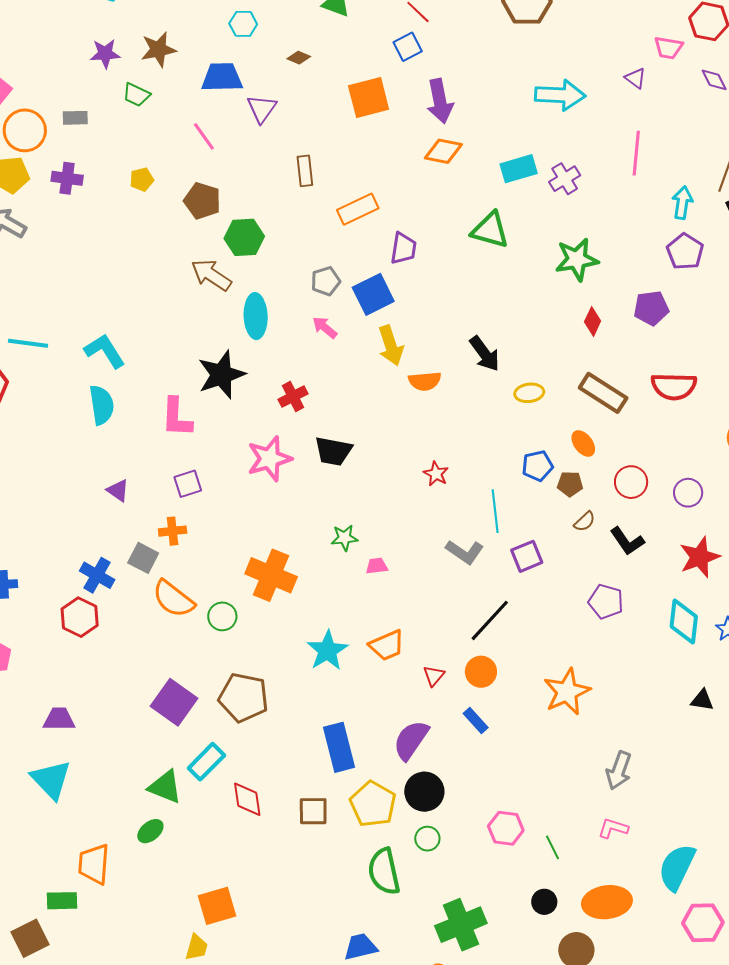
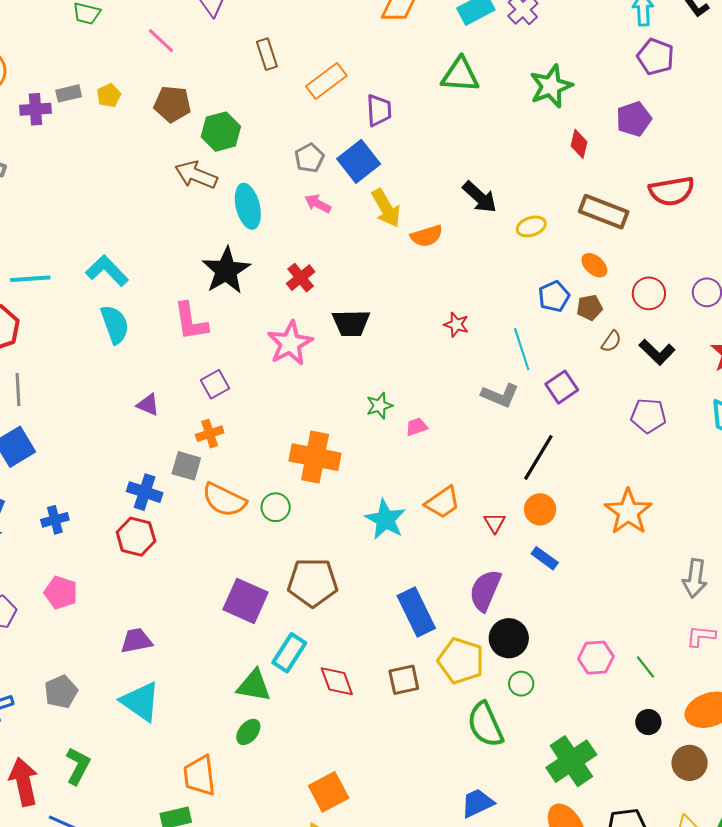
gray rectangle: (75, 118) -> (69, 93), moved

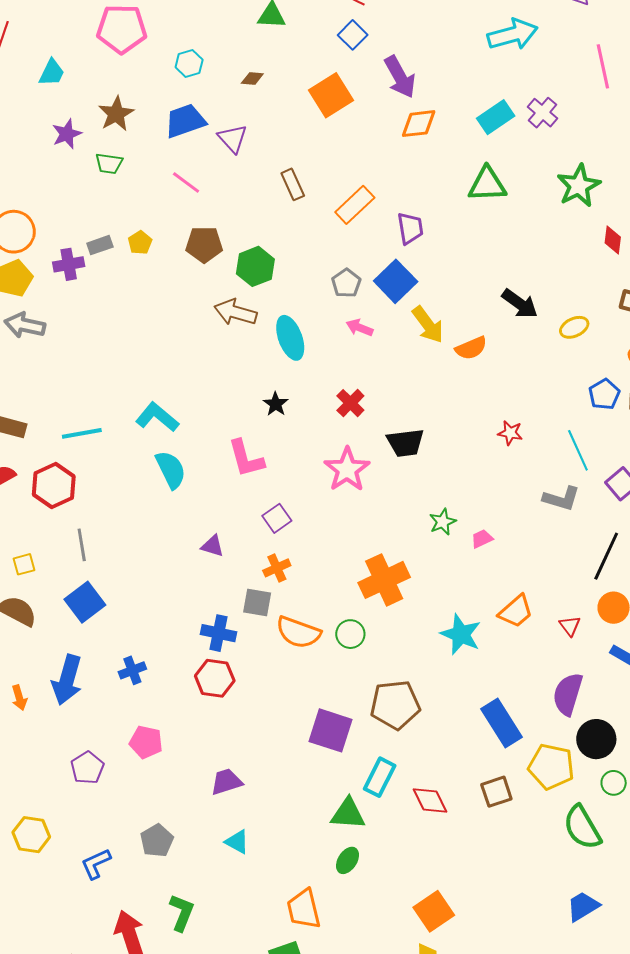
black star: (226, 270) -> (276, 404), size x0.5
orange cross: (315, 457) -> (384, 580), turned -30
cyan triangle: (141, 702) -> (237, 842), size x0.6

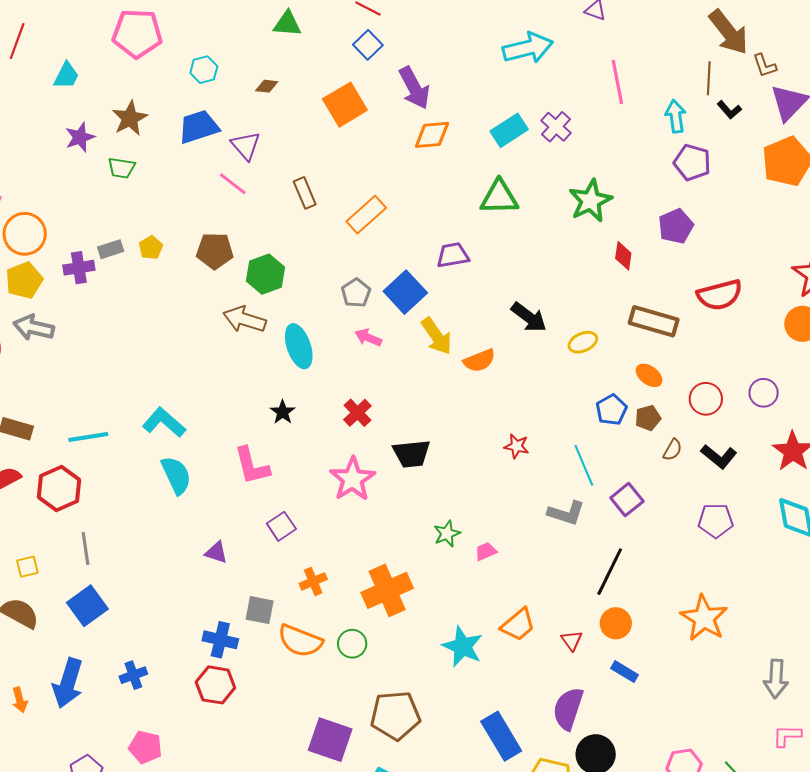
pink line: (186, 182) -> (233, 184), moved
purple trapezoid: (410, 228) -> (453, 255), moved, turned -92
orange cross: (277, 568) -> (313, 581), moved

